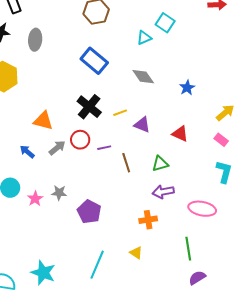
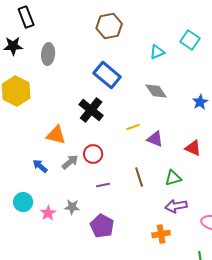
cyan square: (165, 23) -> (190, 40), moved
black cross: (89, 107) -> (91, 110), moved
purple line: (104, 148) -> (103, 185), moved

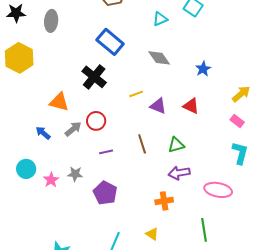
red triangle: (193, 148) -> (191, 106), moved

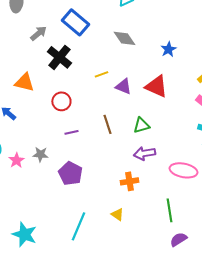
red triangle: (191, 106) -> (156, 86), size x1.4
gray arrow: (73, 129) -> (38, 33), moved

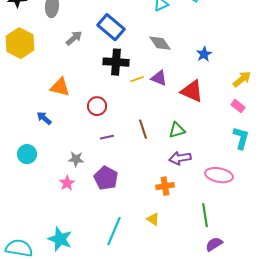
black cross: (59, 57) -> (116, 62), moved, turned -35
purple triangle: (123, 86) -> (159, 78), moved
pink star: (16, 160) -> (67, 183), moved

